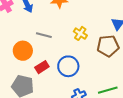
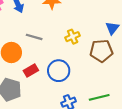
yellow cross: (80, 33) -> (73, 37), turned 32

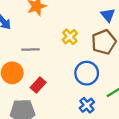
blue circle: (59, 71) -> (87, 73), moved

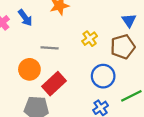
red rectangle: (38, 85) -> (54, 84), size x1.5

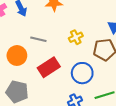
red rectangle: (54, 84) -> (49, 67), moved

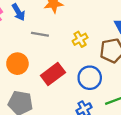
gray line: (38, 39) -> (40, 34), moved

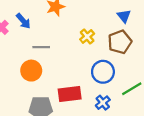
gray line: (40, 34) -> (41, 47), moved
red rectangle: (53, 74) -> (70, 94), moved, turned 40

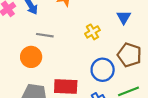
blue triangle: (124, 16) -> (124, 17), moved
brown pentagon: (120, 42) -> (129, 55), moved, turned 30

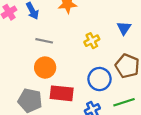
orange circle: (31, 57) -> (45, 68), moved

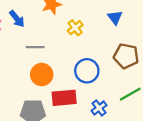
yellow cross: (92, 41) -> (75, 28), moved
blue circle: (100, 79) -> (87, 71), moved

